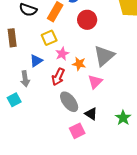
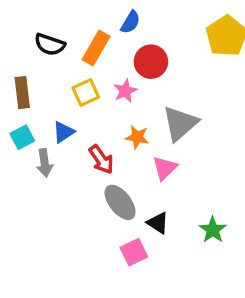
pink star: (62, 54) -> (125, 91), moved
red arrow: (58, 77) -> (101, 159), turned -60
cyan square: (14, 100) -> (22, 137), moved

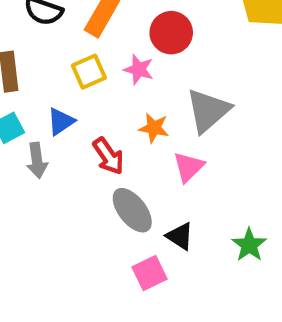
pink star: (125, 91) -> (139, 69), turned -30

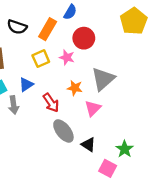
pink square: (150, 273) -> (108, 168), moved, turned -36

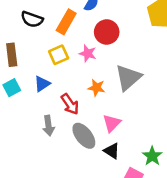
gray arrow: (14, 105) -> (48, 126), moved
pink triangle: (93, 108) -> (112, 123), moved

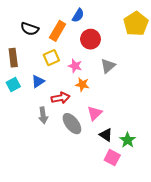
pink star: (88, 53) -> (75, 66), moved
gray triangle: (128, 78) -> (108, 66), moved, size x0.7
red arrow: (70, 104) -> (61, 98), turned -66
black triangle: (112, 151) -> (106, 135), moved

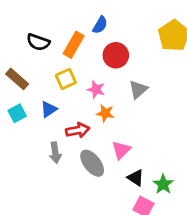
brown rectangle: (13, 58) -> (17, 79), turned -42

